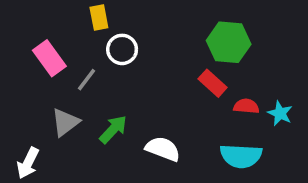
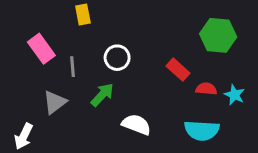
green hexagon: (229, 42) -> (218, 35), moved
white circle: (122, 49) -> (117, 58), moved
gray line: (87, 80) -> (73, 67), turned -42
green arrow: (113, 129) -> (102, 95), moved

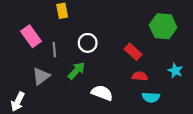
red semicircle: (206, 89) -> (140, 76), moved
cyan semicircle: (202, 130) -> (151, 97), size x0.7

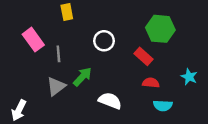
green hexagon: (163, 26) -> (160, 29), moved
white circle: (88, 43) -> (104, 41), moved
gray triangle: (41, 76) -> (56, 86), moved

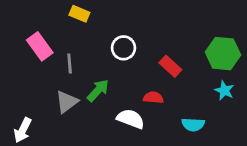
yellow rectangle: (67, 12) -> (79, 14), turned -56
green hexagon: (160, 29) -> (223, 54), moved
red semicircle: (151, 83) -> (153, 98), moved

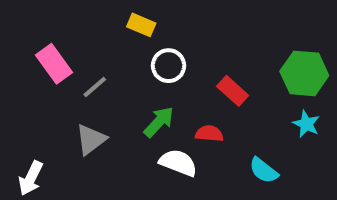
yellow rectangle: (79, 14) -> (141, 25), moved
gray line: (70, 63) -> (95, 87), turned 54
green arrow: (98, 90) -> (159, 122), moved
cyan semicircle: (193, 125) -> (264, 170), turned 35

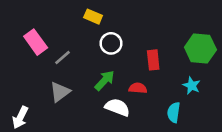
red rectangle: (233, 91) -> (153, 60), turned 42
cyan star: (306, 124) -> (192, 86), moved
cyan semicircle: (264, 170) -> (174, 112), turned 60

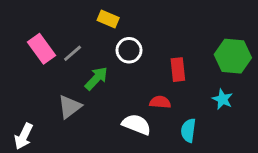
gray line: (62, 57) -> (73, 53), moved
green arrow: (105, 80) -> (96, 78), moved
cyan semicircle: (174, 112) -> (188, 130), moved

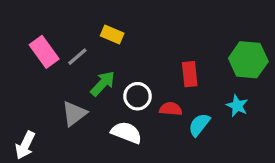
yellow rectangle: (108, 19) -> (112, 35), moved
white circle: (129, 50) -> (138, 96), moved
white semicircle: (136, 124) -> (126, 133), moved
cyan semicircle: (188, 130) -> (199, 125), moved, turned 30

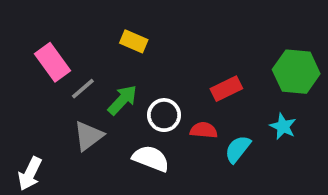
gray line: (77, 57) -> (83, 89), moved
red rectangle: (190, 74) -> (226, 89), turned 70

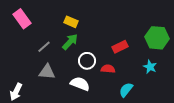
pink rectangle: (53, 62) -> (22, 19), moved
green arrow: (122, 100) -> (70, 42), moved
gray triangle: (88, 136) -> (47, 72), turned 42
cyan semicircle: (238, 149) -> (126, 90), moved

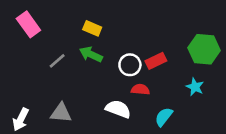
green arrow: (70, 42) -> (91, 54), turned -108
white circle: (87, 61) -> (130, 65), moved
gray triangle: (47, 72) -> (61, 113), moved
white semicircle: (80, 84) -> (118, 109), moved

